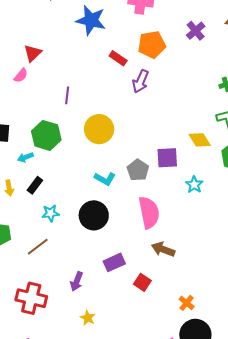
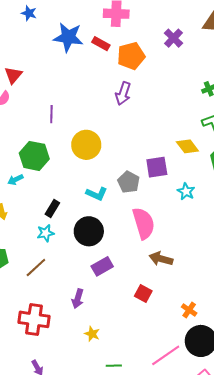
red rectangle: (118, 58) -> (101, 44), moved
black rectangle: (35, 185) -> (52, 208), moved
purple rectangle: (114, 262) -> (102, 266), moved

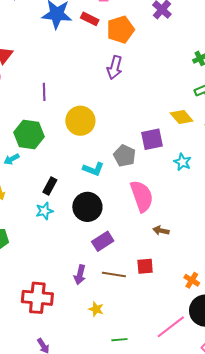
brown arrow: (161, 259) -> (161, 231), size x0.7
brown line: (36, 267) -> (114, 275), moved, turned 55
red square: (143, 294) -> (145, 266), turned -30

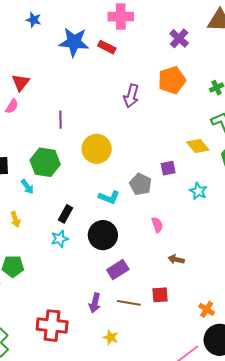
orange pentagon: (120, 30) -> (172, 80), moved
purple square: (152, 139) -> (168, 168), size x0.7
cyan arrow: (12, 159) -> (27, 187), turned -98
pink semicircle: (142, 196) -> (157, 225), size x0.5

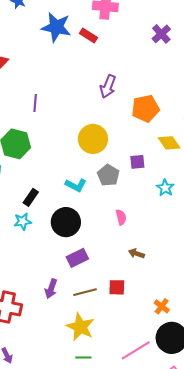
orange pentagon: (172, 80) -> (145, 108), moved
yellow circle: (97, 149) -> (93, 139), moved
brown line: (129, 303) -> (85, 292), turned -30
yellow star: (111, 337) -> (80, 327), moved, size x1.8

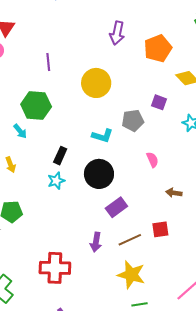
yellow circle: (93, 139) -> (96, 83), moved
purple square: (137, 162) -> (159, 102), turned 35
gray pentagon: (108, 175) -> (133, 120), turned -30

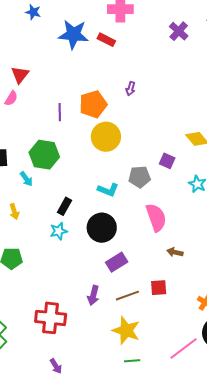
purple arrow: (117, 33) -> (131, 89), size x0.6
orange pentagon: (158, 48) -> (93, 104), moved
pink semicircle: (152, 160) -> (156, 218), size x1.8

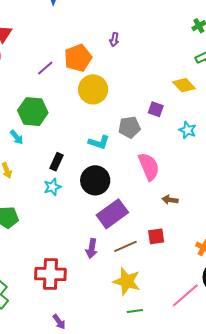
purple line: (60, 112) -> (45, 68), turned 54
purple rectangle: (117, 262) -> (112, 214), size x1.4

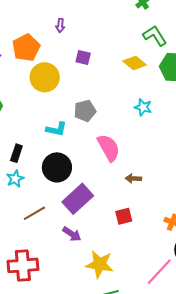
purple square: (156, 109) -> (83, 57), moved
brown line: (126, 246) -> (34, 213), moved
purple arrow: (92, 249) -> (72, 234), moved, turned -60

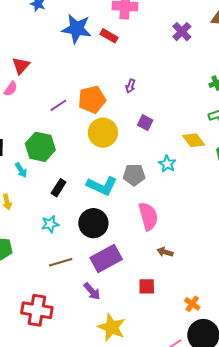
cyan star: (143, 107) -> (167, 164), moved
cyan L-shape: (56, 129) -> (102, 186), size x1.4
black rectangle: (16, 153) -> (59, 188), moved

